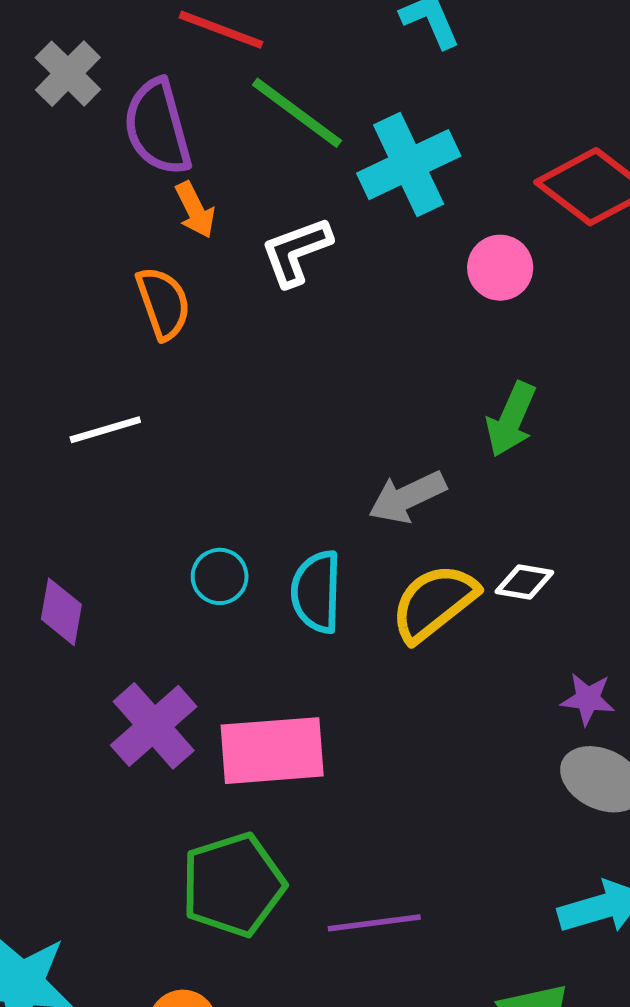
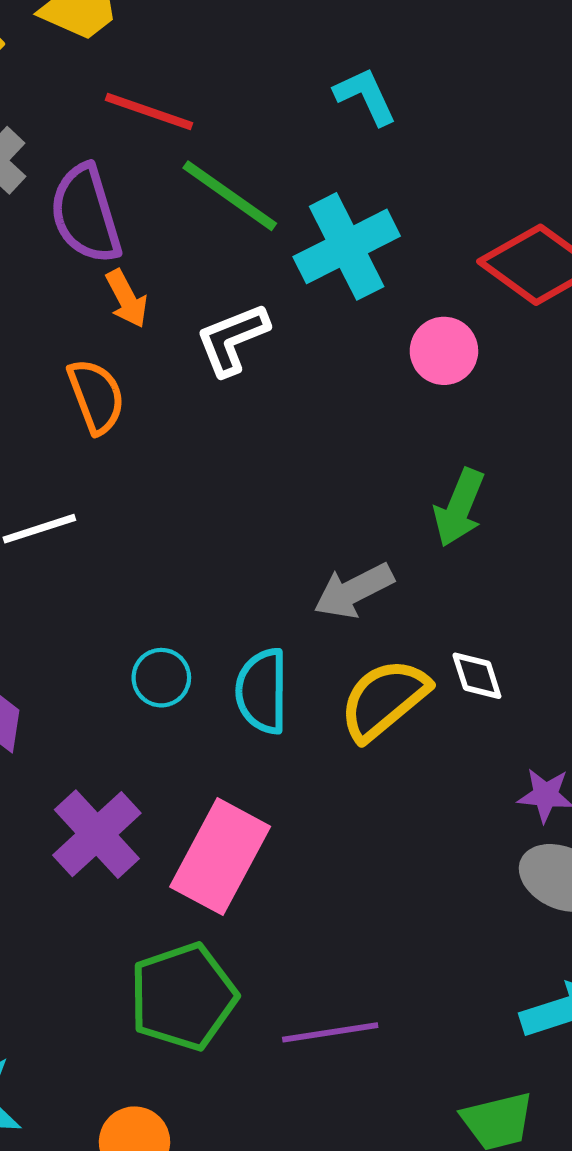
white diamond: (524, 582) -> (477, 676), turned 64
pink rectangle: (272, 751) -> (220, 857), turned -56

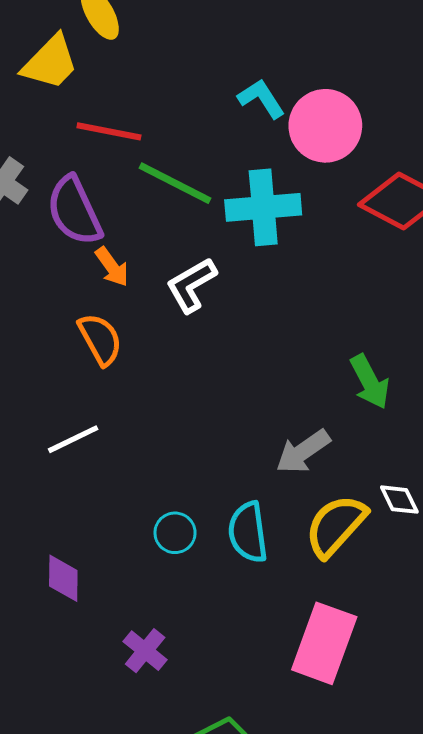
cyan cross: (347, 246) -> (263, 207), turned 30
pink circle: (444, 351) -> (325, 126), moved, size x1.5
green arrow: (459, 508) -> (370, 382), turned -42
purple cross: (97, 834) -> (145, 651), size x0.7
pink rectangle: (220, 857) -> (324, 643), moved

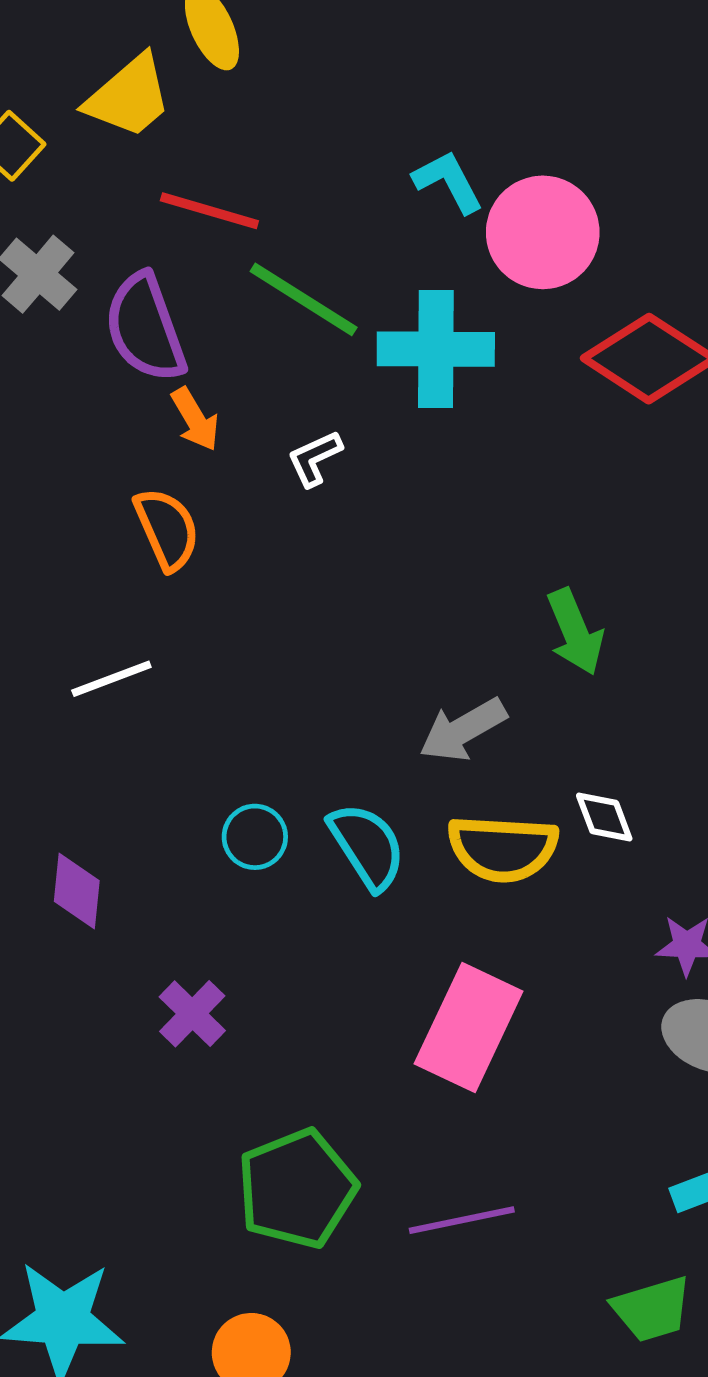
white L-shape: (191, 285) -> (315, 458), size x0.7
yellow semicircle: (336, 526) -> (503, 848), turned -134
cyan semicircle: (248, 532) -> (367, 846), turned 150

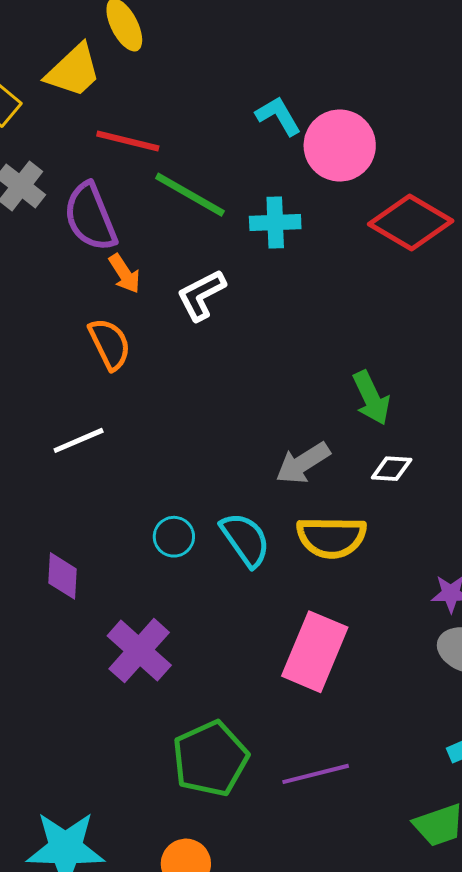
cyan cross: (436, 349) -> (275, 222), size x0.7
white L-shape: (315, 458) -> (201, 295), size x1.4
white diamond: (604, 817) -> (392, 469), moved, turned -63
purple cross: (192, 1014) -> (139, 651), size x1.5

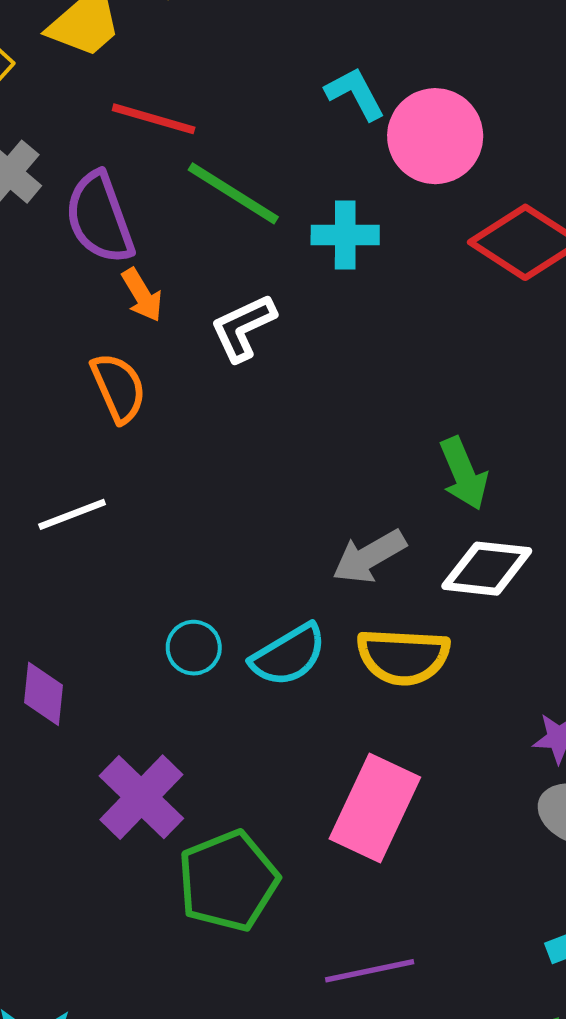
white diamond: (392, 469) -> (487, 569), size x1.6
cyan semicircle: (245, 539) -> (289, 655), turned 92
green pentagon: (210, 759) -> (228, 881), moved

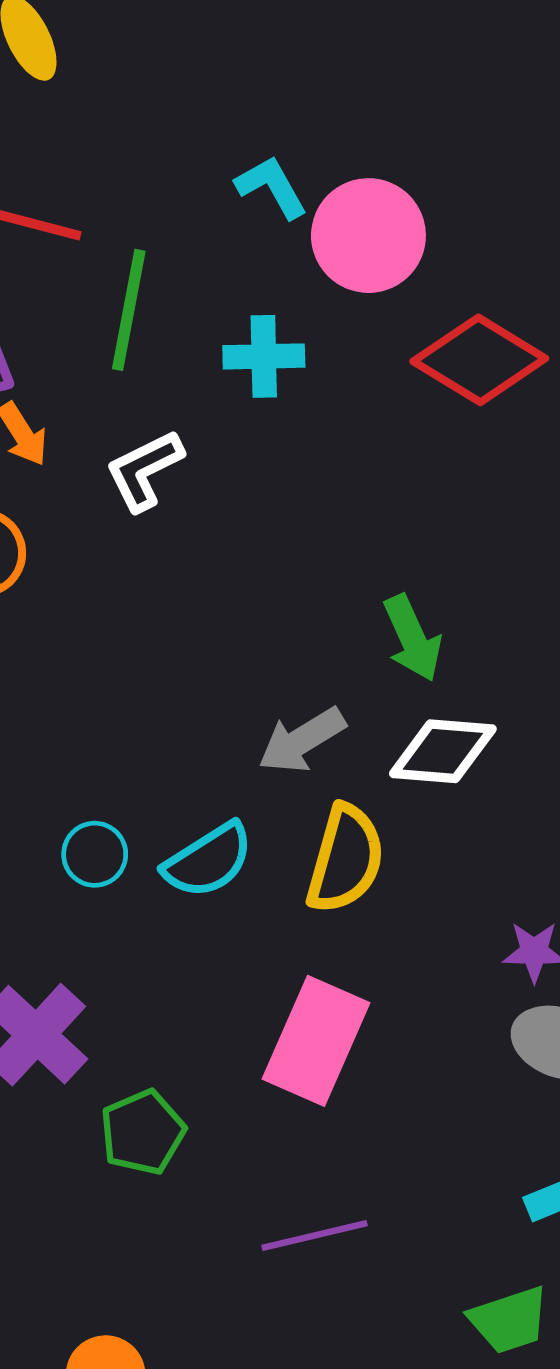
green line: (233, 193) -> (129, 310), turned 70
yellow semicircle: (403, 657) -> (345, 859), turned -76
green pentagon: (228, 881) -> (143, 1132), size x0.7

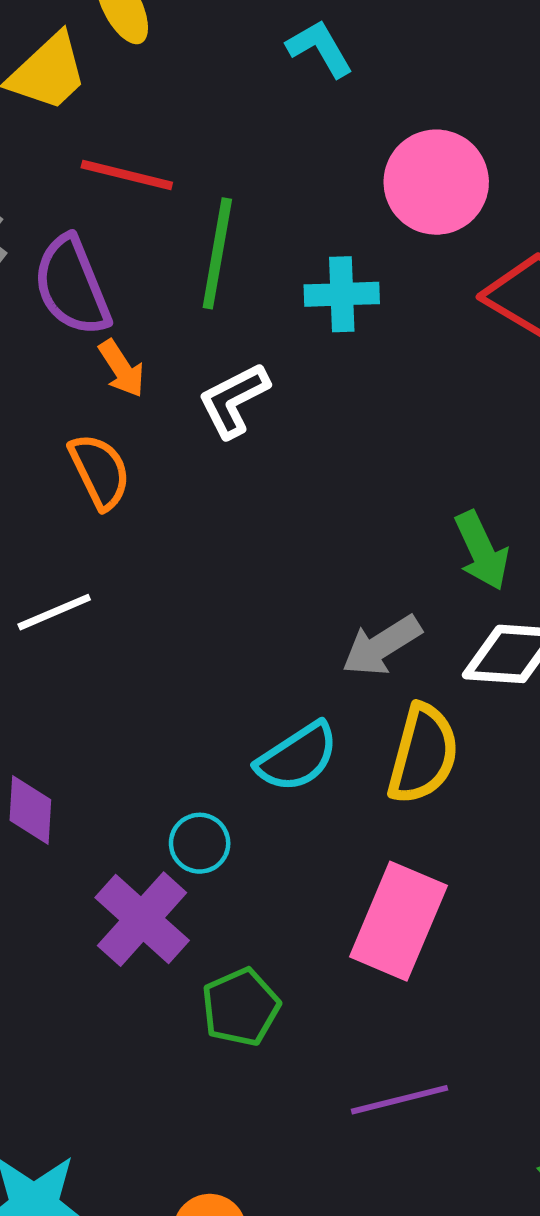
cyan L-shape: (272, 187) -> (320, 48), moved
cyan circle: (95, 854) -> (200, 843), moved

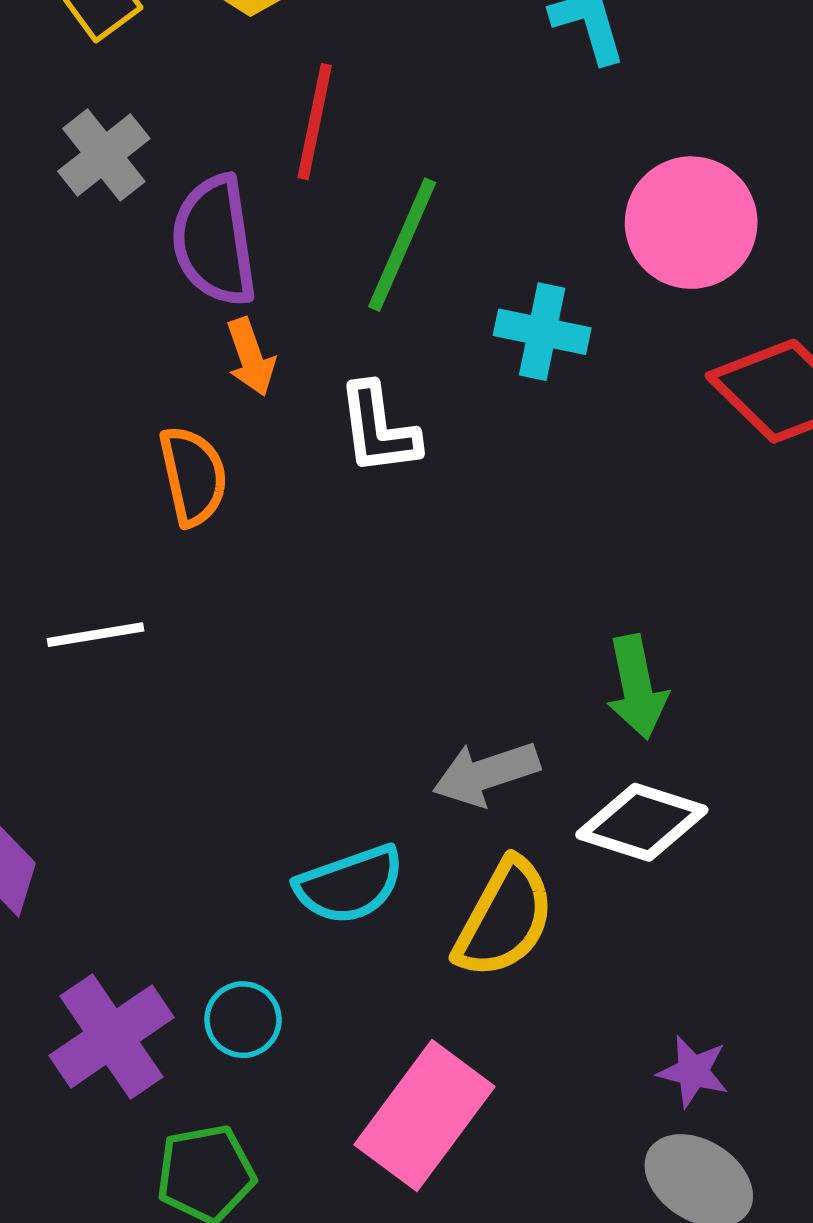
red line: (127, 175) -> (315, 122), turned 74
white L-shape: (234, 400) -> (378, 429), turned -84
cyan circle: (200, 843) -> (243, 1020), moved

